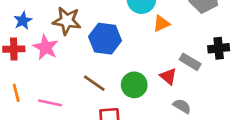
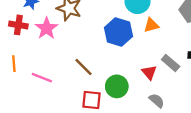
blue hexagon: (105, 39) -> (118, 32), moved
green circle: (134, 85) -> (117, 86), moved

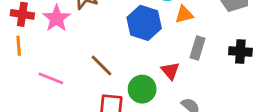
gray rectangle: (171, 63) -> (198, 48), moved, turned 66
orange line: (14, 64) -> (19, 46), moved
red triangle: (149, 72) -> (170, 71), moved

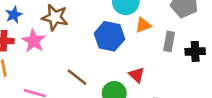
gray rectangle: (198, 48) -> (169, 41), moved

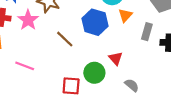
orange triangle: (143, 25) -> (125, 15), turned -32
brown line: (77, 77) -> (65, 39), moved

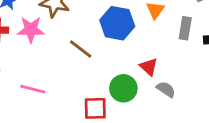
pink star: (28, 20) -> (31, 30), turned -30
gray semicircle: (132, 85) -> (166, 89), moved

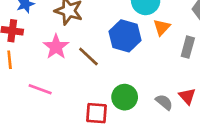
pink star: (31, 30) -> (56, 47), moved, turned 30
red triangle: (149, 67) -> (187, 96), moved

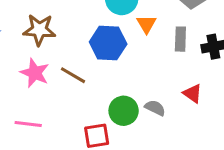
gray semicircle: (164, 102) -> (155, 108), moved

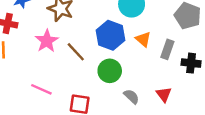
orange triangle: (146, 24) -> (143, 39), moved, turned -35
green circle: (124, 111) -> (110, 71), moved
pink line: (28, 124) -> (41, 89), moved

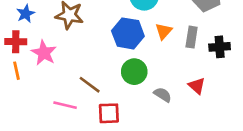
orange triangle: (143, 39) -> (164, 31), turned 42
pink star: (47, 41) -> (44, 53), moved
brown line: (76, 52) -> (90, 85), moved

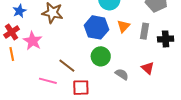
red cross: (16, 42) -> (12, 32), turned -35

